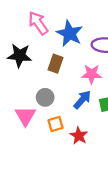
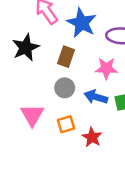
black star: (20, 56) -> (26, 48), turned -30
gray circle: (45, 97) -> (65, 88), moved
blue arrow: (82, 100) -> (96, 97), turned -114

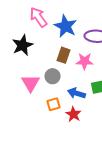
brown rectangle: (66, 57) -> (64, 55), moved
blue arrow: (96, 97) -> (76, 93), moved
pink triangle: (32, 115) -> (30, 83), moved

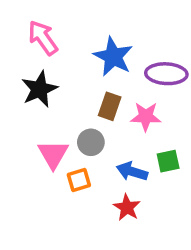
pink arrow: (38, 17) -> (43, 38), moved
orange square: (54, 104) -> (79, 180), moved

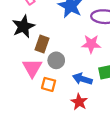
brown rectangle: (110, 106) -> (42, 44), moved
orange square: (79, 180) -> (49, 84), turned 32

